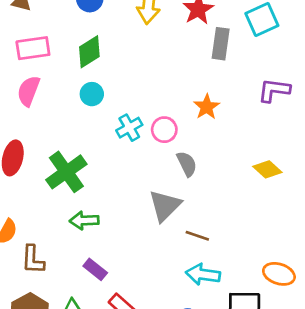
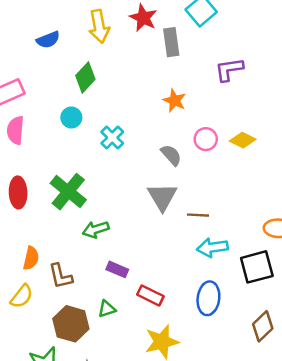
green diamond: (89, 52) -> (85, 77), moved
pink circle: (164, 130) -> (206, 139), moved

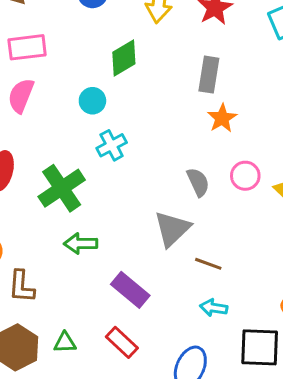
gray rectangle: (171, 42) -> (209, 75), moved
cyan cross: (112, 138) -> (112, 145), moved
cyan arrow: (212, 247) -> (214, 308), size x0.7
purple rectangle: (117, 269) -> (130, 290), moved, size x1.4

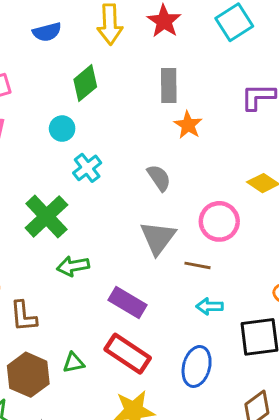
pink circle: (245, 176) -> (219, 221), moved, size x1.4
gray semicircle: (198, 182) -> (159, 178), moved
red rectangle: (122, 342) -> (128, 354), size x1.4

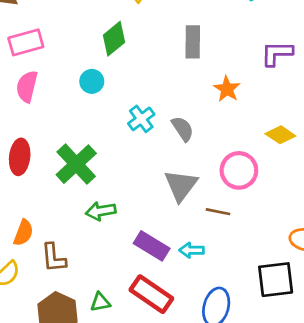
orange star: (188, 125) -> (227, 89), moved
cyan cross: (87, 168) -> (141, 119), moved
cyan arrow: (209, 306) -> (192, 250), moved

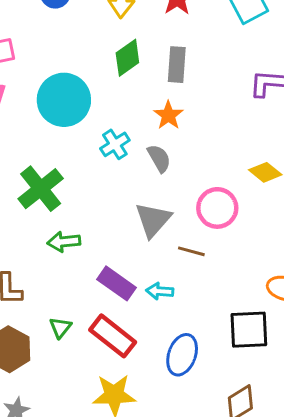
green diamond: (114, 39) -> (127, 58), moved
cyan circle: (92, 81) -> (64, 100), size x2.0
orange star: (227, 89) -> (168, 115), moved
green triangle: (100, 302) -> (60, 327), moved, turned -45

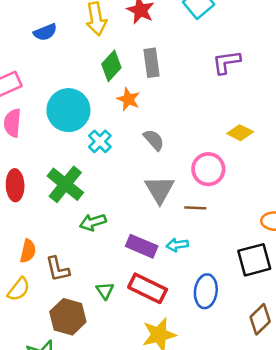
orange star: (168, 115) -> (128, 99), moved
cyan cross: (115, 144) -> (100, 141), moved

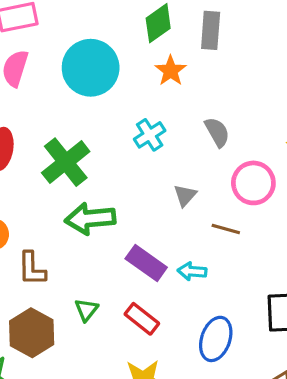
gray semicircle: (154, 140) -> (217, 132), moved
cyan cross: (100, 141) -> (150, 135), moved
gray triangle: (160, 190) -> (185, 195), size x0.6
green arrow: (93, 222) -> (90, 219), size x1.4
red rectangle: (148, 288) -> (142, 319), size x0.7

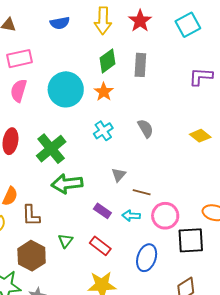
orange star: (171, 71) -> (104, 92), moved
pink circle: (253, 183) -> (165, 216), moved
gray triangle: (185, 195) -> (119, 175), moved
brown line: (226, 229) -> (142, 192), moved
purple rectangle: (146, 263) -> (102, 211), size x0.7

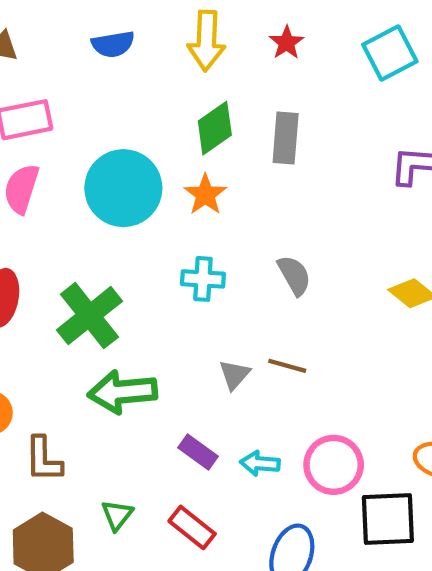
red star: (140, 21) -> (287, 43), size x0.7
cyan cross: (103, 131) -> (203, 279), turned 36
brown line: (142, 192) -> (287, 366), moved

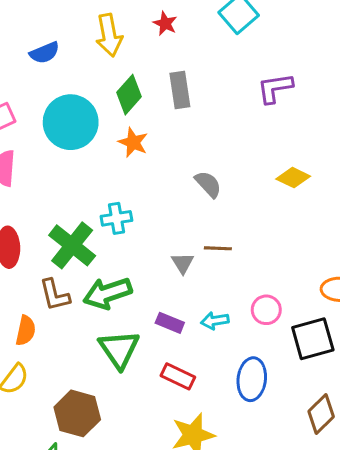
cyan circle: (123, 188) -> (71, 122), moved
cyan cross: (203, 279) -> (116, 218), moved
brown L-shape: (43, 459) -> (55, 295), moved
pink circle: (334, 465) -> (266, 310), size x0.7
green triangle: (117, 515) -> (119, 349), moved, size x1.8

